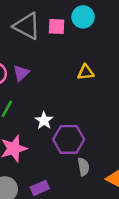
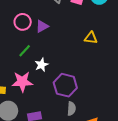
white star: (44, 120) -> (41, 65), moved

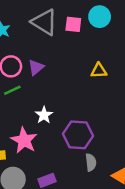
green line: (25, 51) -> (12, 90), moved, turned 32
pink star: (22, 82) -> (24, 140), turned -30

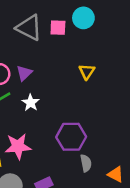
yellow triangle: (99, 71) -> (87, 72), turned -49
white star: (44, 115) -> (31, 103), moved
pink star: (24, 140) -> (18, 146), turned -30

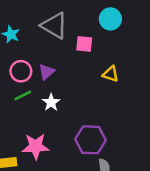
pink square: (58, 28) -> (84, 44), moved
yellow triangle: (87, 72) -> (111, 74), turned -49

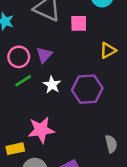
yellow triangle: (111, 74) -> (108, 50), turned -42
purple hexagon: (91, 140) -> (87, 89), moved

